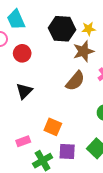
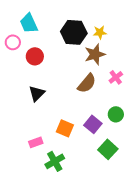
purple square: (67, 151) -> (93, 124), moved, turned 36

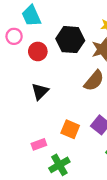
black hexagon: (74, 32) -> (70, 40), moved

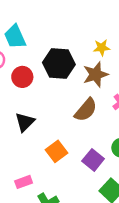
orange square: (70, 129) -> (56, 151), moved, turned 30

